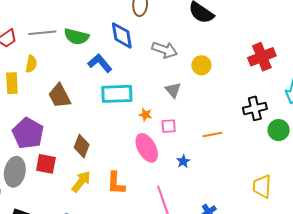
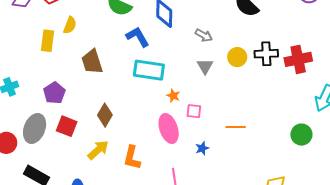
gray arrow: (165, 50) -> (204, 35), size x0.7
gray triangle: (173, 90) -> (205, 66), moved
black cross: (255, 108) -> (266, 54), moved
purple pentagon: (28, 133) -> (54, 93), size x0.7

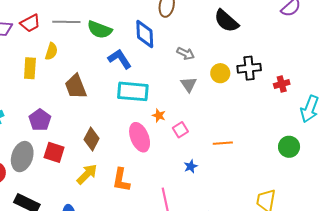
red cross: (298, 59) -> (282, 84), moved, size x0.6
pink square: (194, 111) -> (180, 130), turned -35
pink ellipse: (169, 129) -> (140, 137), moved

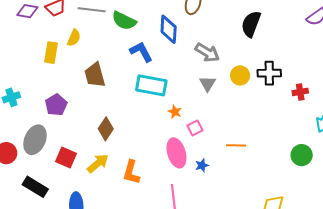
black semicircle: (226, 21) -> (251, 24), turned 64
gray arrow: (186, 53) -> (207, 53), size x1.4
pink ellipse: (140, 137) -> (176, 153), moved
red square: (54, 152) -> (66, 158), moved

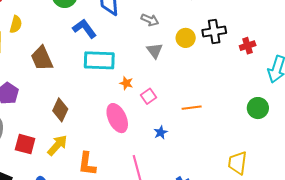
gray arrow: (207, 53) -> (150, 20), size x0.7
pink ellipse: (176, 153) -> (117, 118), moved
orange L-shape: (131, 172) -> (87, 164), moved

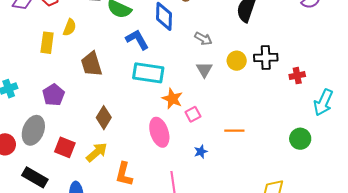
orange star: (126, 83) -> (172, 99), size x1.5

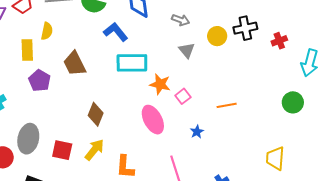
purple pentagon: (53, 95) -> (40, 81), moved

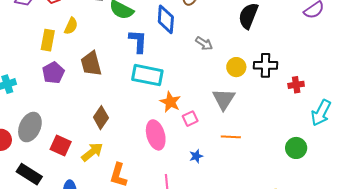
blue L-shape: (116, 32) -> (138, 41), turned 30
gray triangle: (187, 50) -> (224, 99), moved, size x1.4

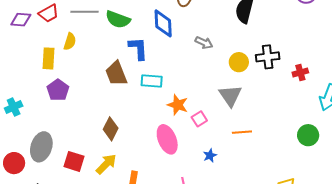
brown trapezoid: (91, 64) -> (116, 74), moved
cyan rectangle: (147, 75) -> (152, 81), size x0.7

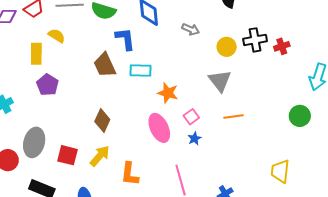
yellow semicircle: (70, 42) -> (57, 36), turned -72
red cross: (300, 72) -> (282, 46), moved
pink square: (199, 119) -> (191, 117), moved
blue star: (210, 156) -> (195, 138), moved

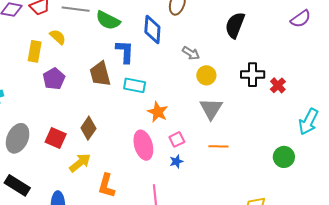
red cross: (282, 46) -> (278, 85), turned -35
yellow circle: (227, 47) -> (206, 75), moved
purple pentagon: (47, 85) -> (54, 79), moved
red square: (68, 155) -> (56, 138), moved

